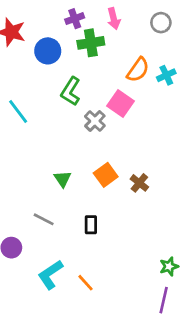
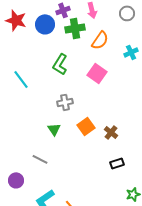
blue circle: (48, 51) -> (45, 24), moved
orange semicircle: (138, 70) -> (100, 40), moved
gray cross: (95, 121) -> (65, 102), moved, turned 35
black rectangle: (91, 225) -> (117, 163), moved, turned 72

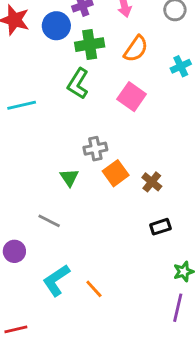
green cross: (75, 28) -> (90, 45), moved
cyan line: (21, 79) -> (22, 105), turned -66
gray cross: (65, 102) -> (95, 149), moved

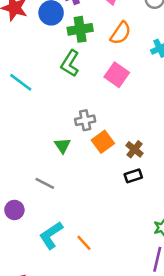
cyan line: (22, 105) -> (21, 82), turned 50
black rectangle: (160, 227) -> (133, 176), moved

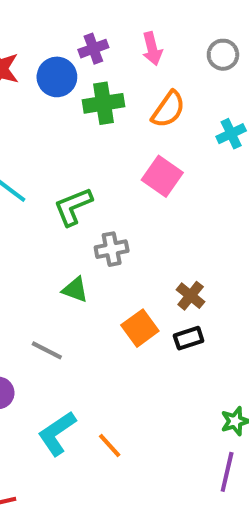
green L-shape: (70, 63) -> (73, 207), moved, turned 36
orange square: (103, 142) -> (140, 328), moved
green triangle: (62, 146) -> (75, 290), turned -36

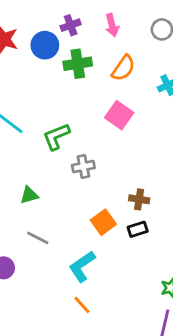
green triangle: (75, 290) -> (29, 195), moved, turned -36
brown cross: (191, 296) -> (139, 199), turned -30
cyan L-shape: (57, 433) -> (82, 266), moved

